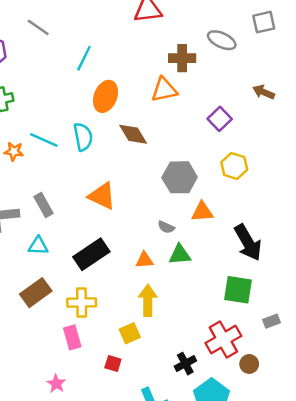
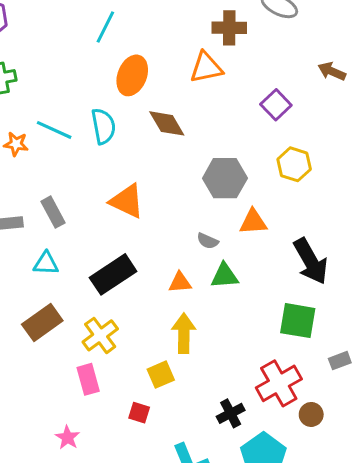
yellow cross: (82, 303) -> (100, 335), turned -36

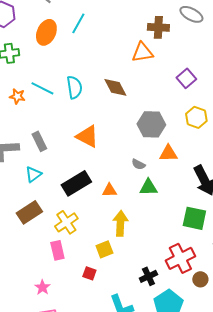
orange ellipse: (132, 75) -> (46, 32), moved
cyan triangle: (46, 263) -> (33, 174), turned -42
orange triangle: (180, 282) -> (109, 190), moved

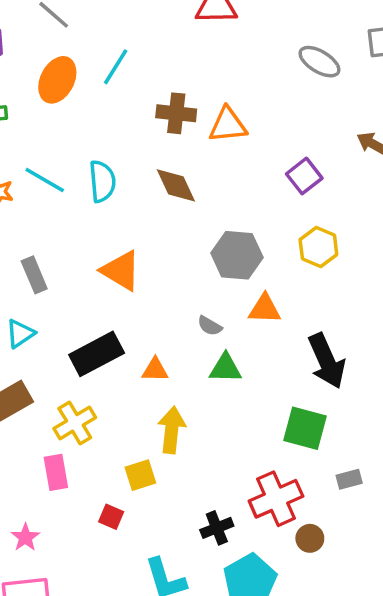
brown cross: (158, 27) -> (176, 113), moved

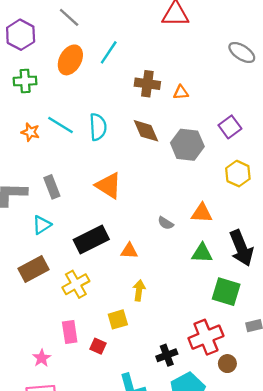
orange triangle: (228, 125) -> (181, 92), size x0.6
gray hexagon: (237, 255) -> (187, 145), moved
green triangle: (225, 368) -> (202, 253), moved
yellow arrow: (172, 430) -> (139, 290), size x0.7
pink rectangle: (56, 472) -> (70, 332), moved

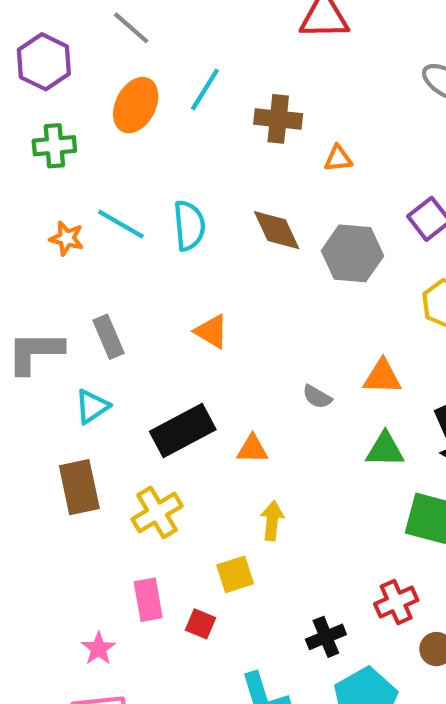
brown cross: (147, 84) -> (278, 119), moved
orange triangle: (109, 186) -> (211, 331), size x0.7
brown rectangle: (33, 269) -> (79, 487), turned -72
red cross: (206, 337) -> (396, 602), size x0.7

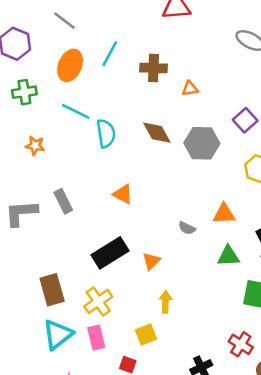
cyan line: (121, 224) -> (76, 111), moved
cyan triangle: (92, 406) -> (58, 334), moved, size x1.5
orange triangle: (252, 449) -> (151, 261), turned -42
pink rectangle: (148, 600) -> (96, 338), moved
red cross: (396, 602) -> (241, 344), turned -30

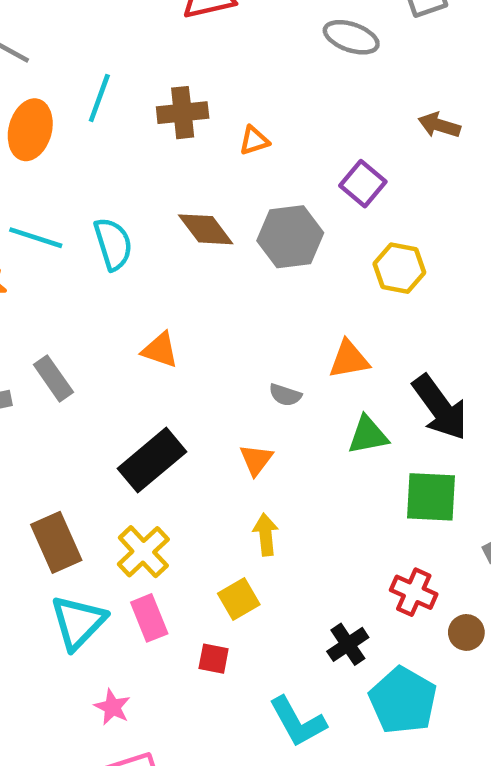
cyan line: (76, 111) -> (36, 238), moved
orange triangle: (151, 261) -> (256, 460), moved

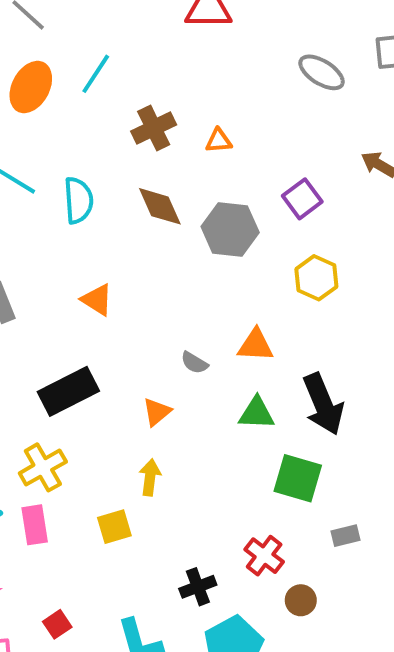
brown cross: (183, 113) -> (154, 128), moved, turned -33
red square: (214, 659) -> (57, 624), moved, turned 32

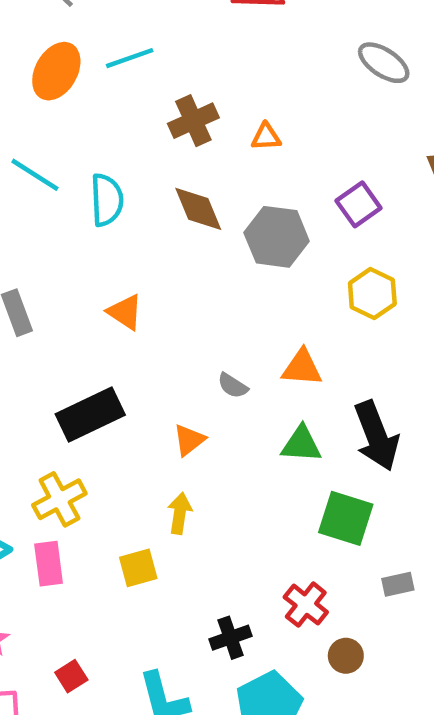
cyan line: (96, 74) -> (130, 58), turned 36

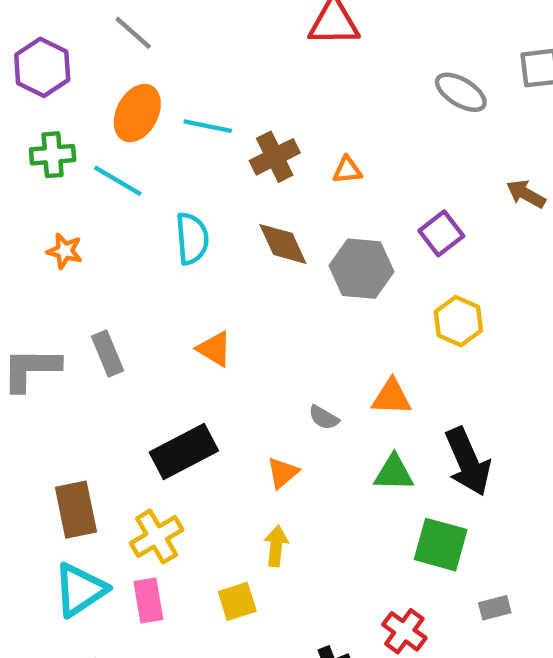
cyan line: (130, 58) -> (208, 126), moved, turned 33
cyan line: (35, 175) -> (118, 181), moved

